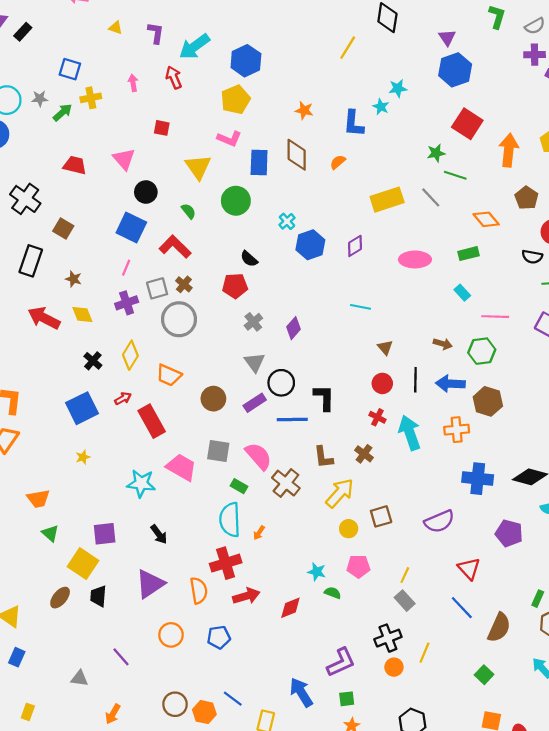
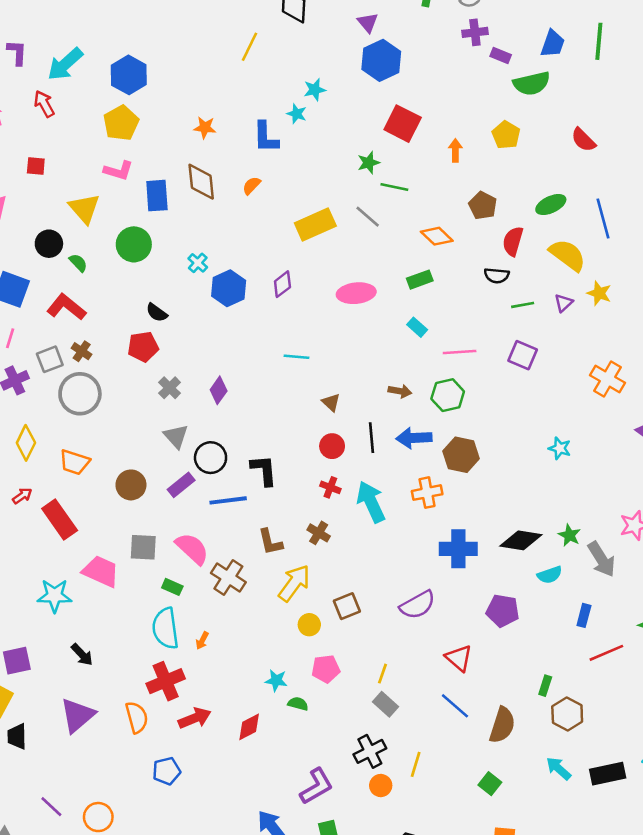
orange arrow: (509, 150) -> (455, 150), size x0.6
black circle: (146, 192) -> (49, 244), moved
orange circle: (171, 635) -> (98, 817), moved

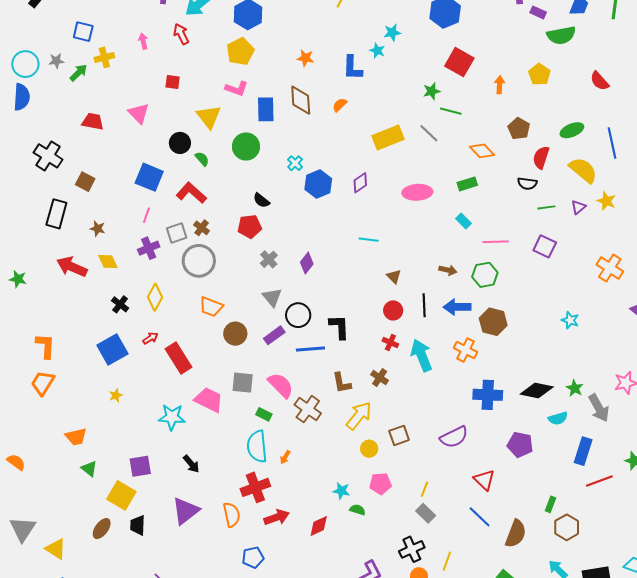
orange trapezoid: (75, 462) -> (211, 307), moved
orange cross: (427, 493) -> (465, 350), turned 35
blue rectangle: (584, 615) -> (583, 451), size x1.5

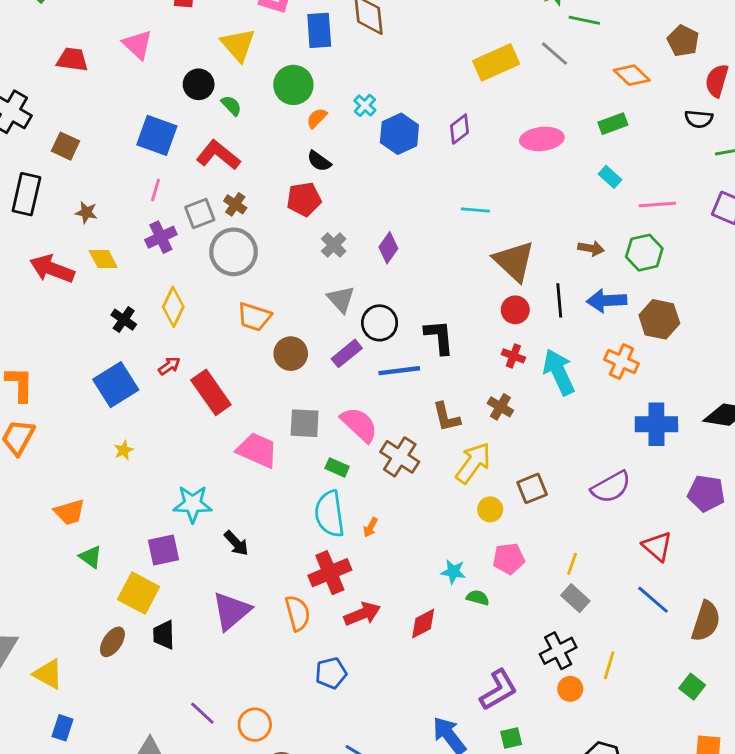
orange semicircle: (340, 105) -> (317, 118), moved
brown triangle: (394, 276) -> (514, 261), size x2.0
cyan star: (172, 417) -> (193, 504), moved

